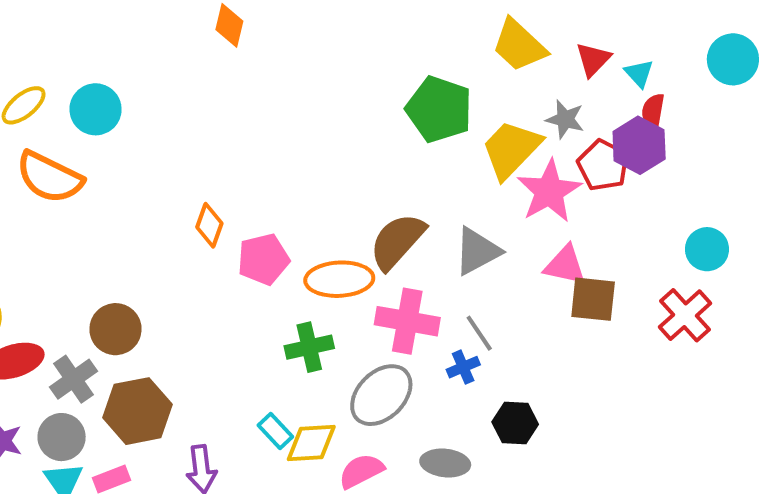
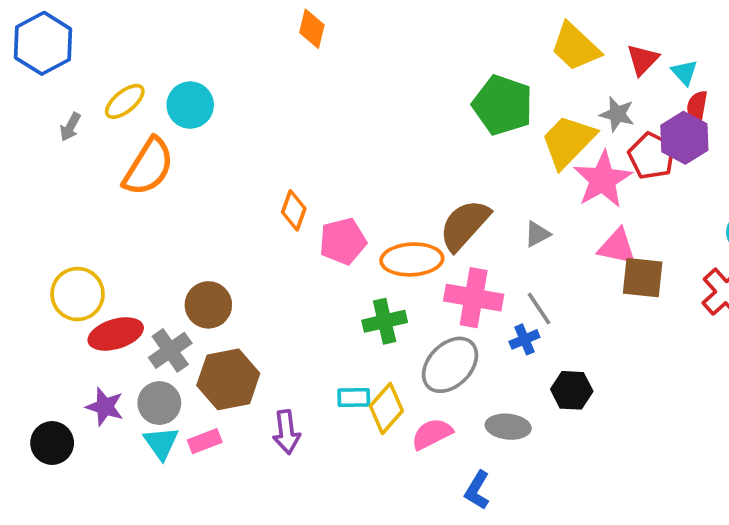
orange semicircle: (50, 177) -> (148, 167), turned -84
gray triangle: (477, 251) -> (537, 234), size x0.6
cyan rectangle: (275, 431) -> (354, 398), turned -48
yellow diamond: (311, 443) -> (386, 408), turned -45

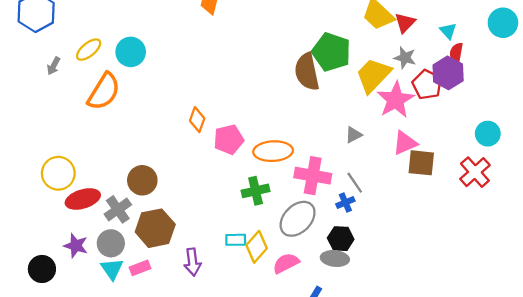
red triangle: (643, 60) -> (405, 23), moved
brown semicircle: (465, 225) -> (307, 72), moved, turned -54
pink triangle: (617, 247) -> (405, 143), turned -36
black hexagon: (572, 390) -> (341, 239), moved

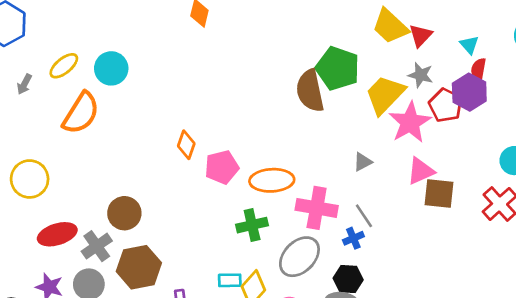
yellow circle: (58, 173) -> (30, 179), moved

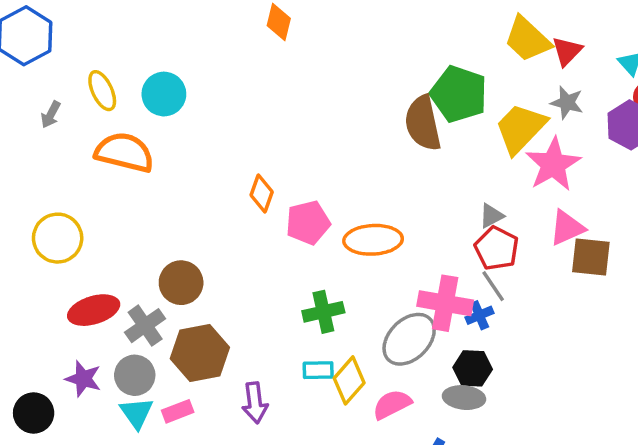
yellow ellipse: (64, 66) -> (102, 91), turned -76
red pentagon: (446, 105) -> (497, 248), moved
orange semicircle: (81, 113) -> (124, 152), turned -108
pink cross: (317, 208) -> (445, 303), moved
green cross: (252, 225) -> (323, 312), moved

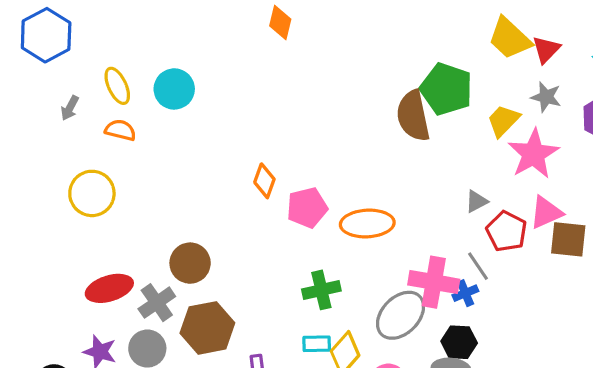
yellow trapezoid: (521, 128) -> (503, 121), size x0.7
orange semicircle: (124, 152) -> (120, 130), moved, size x0.6
yellow circle: (58, 238) -> (92, 193), moved
red pentagon: (497, 248) -> (507, 231), moved

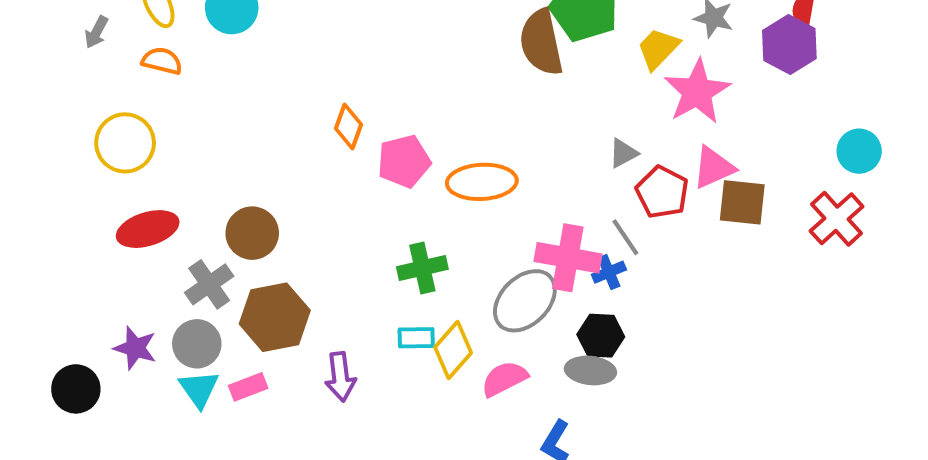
red ellipse: (109, 288) -> (148, 229), moved

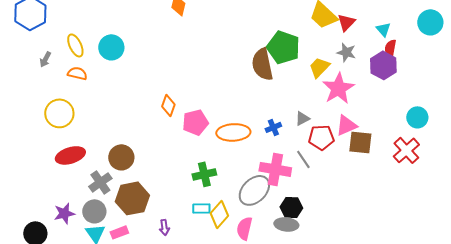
red pentagon: (662, 192) -> (321, 137), turned -30
blue cross: (609, 272) -> (273, 127), moved
purple star: (135, 348) -> (64, 213), turned -30
purple arrow: (340, 377) -> (164, 227), size x0.7
pink semicircle: (504, 379) -> (244, 228), turned -50

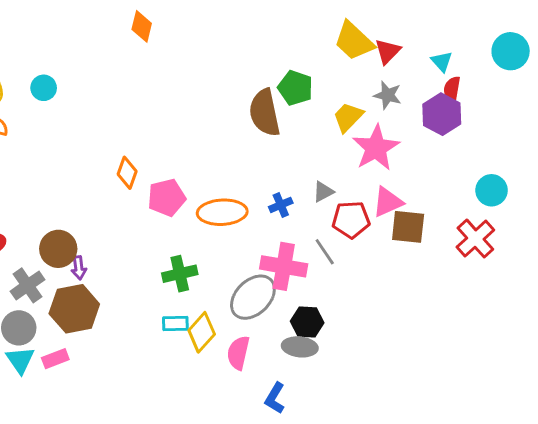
cyan circle: (111, 47) -> (44, 88), size x0.7
green pentagon: (283, 47) -> (295, 88), size x0.7
purple arrow: (164, 227) -> (79, 268), moved

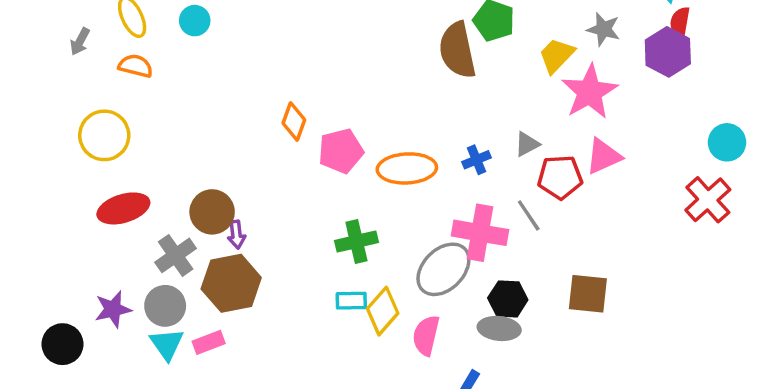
brown square: (408, 227) -> (588, 294), moved

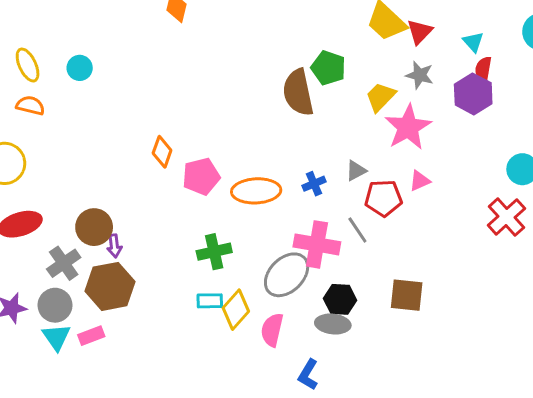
pink triangle: (603, 156) -> (420, 181), size x0.7

